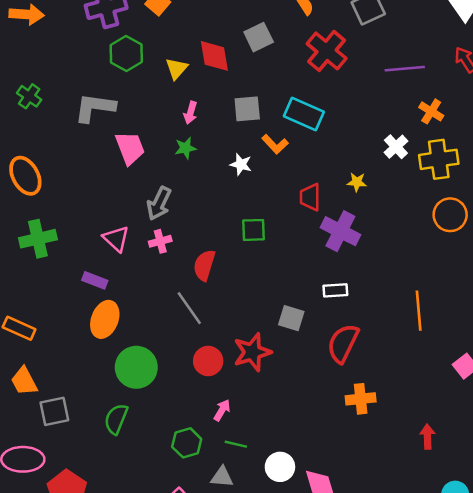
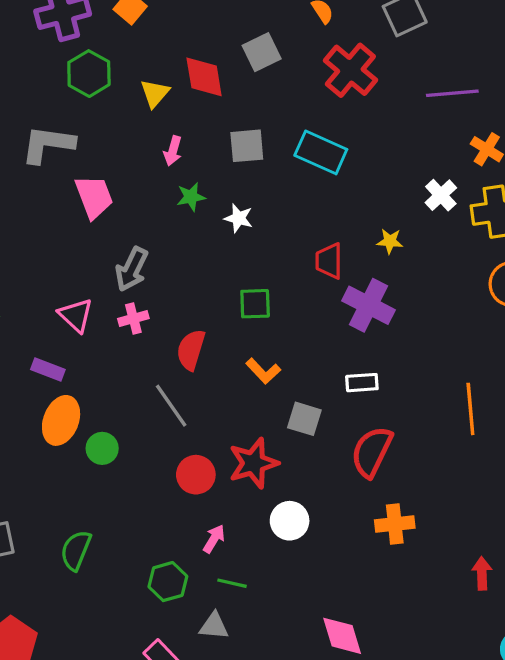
orange L-shape: (275, 144) -> (263, 371), moved
green star: (185, 148) -> (191, 197), moved
green circle: (136, 367) -> (102, 448), moved, size x0.6
white circle: (280, 467) -> (290, 521), moved

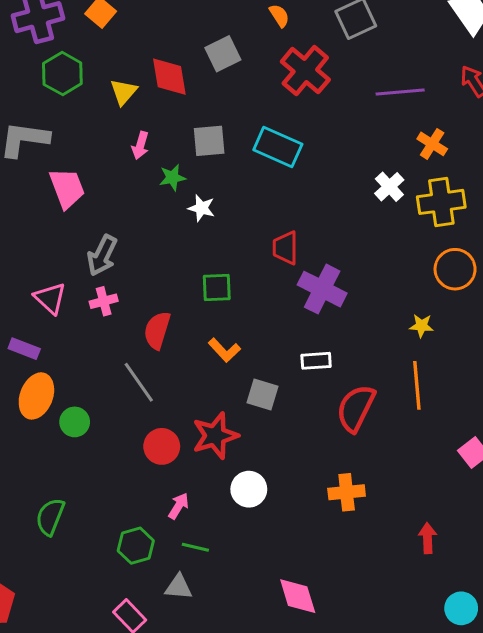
green star: (191, 197) -> (172, 178), moved
yellow star: (390, 241) -> (421, 326), moved
red semicircle: (372, 452) -> (356, 408), moved

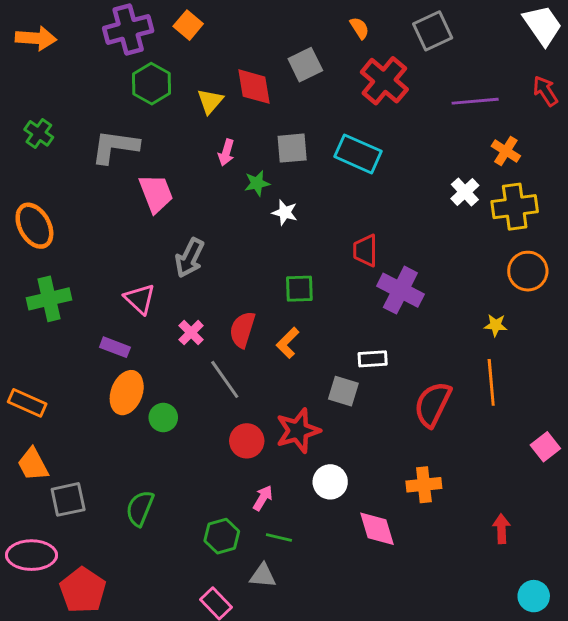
pink cross: (104, 301) -> (191, 333), moved, turned -30
orange L-shape: (224, 350) -> (288, 343), moved, turned 88
white rectangle: (316, 361) -> (373, 359), moved
pink diamond: (298, 596) -> (377, 529), moved

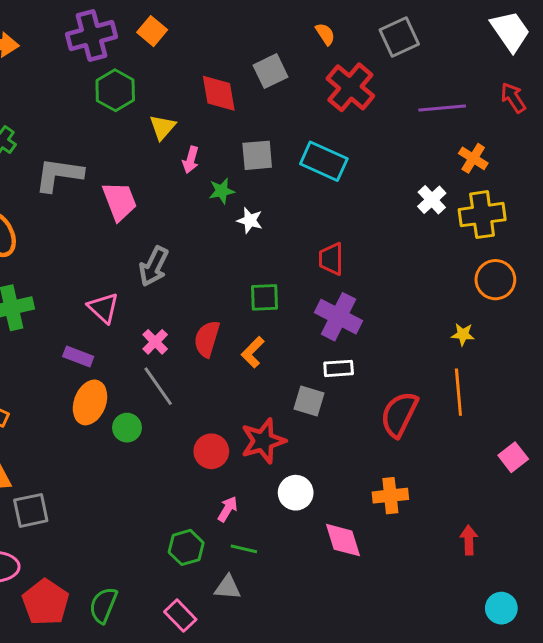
yellow triangle: (210, 101) -> (162, 127), moved
gray L-shape: (115, 147) -> (59, 175), moved
purple cross: (400, 290) -> (339, 317), moved
gray line: (225, 379) -> (158, 386), moved
green semicircle: (140, 508) -> (103, 605), moved

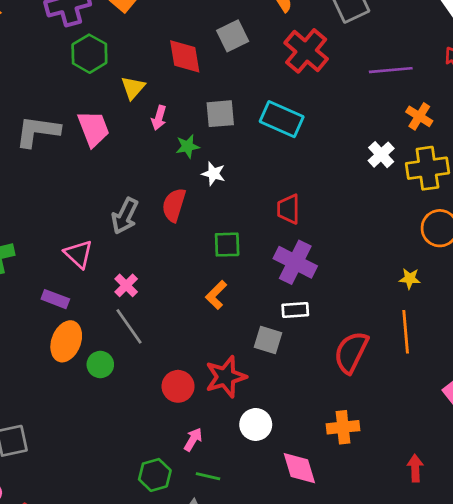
pink trapezoid: (120, 201) -> (93, 129), moved
red semicircle: (207, 339) -> (174, 205), moved

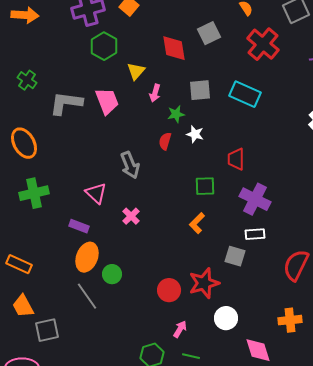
red semicircle: (174, 205) -> (165, 141), moved, size x0.7
red trapezoid: (288, 209) -> (236, 159), moved
gray arrow: (125, 216) -> (130, 165), turned -48
gray line: (129, 326) -> (87, 296), moved

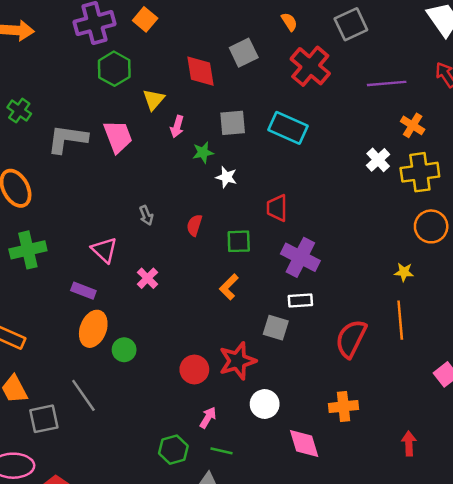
red semicircle: (165, 141) -> (194, 225), moved
gray arrow: (130, 165) -> (146, 215), size x0.6
gray line: (87, 296) -> (83, 395), moved

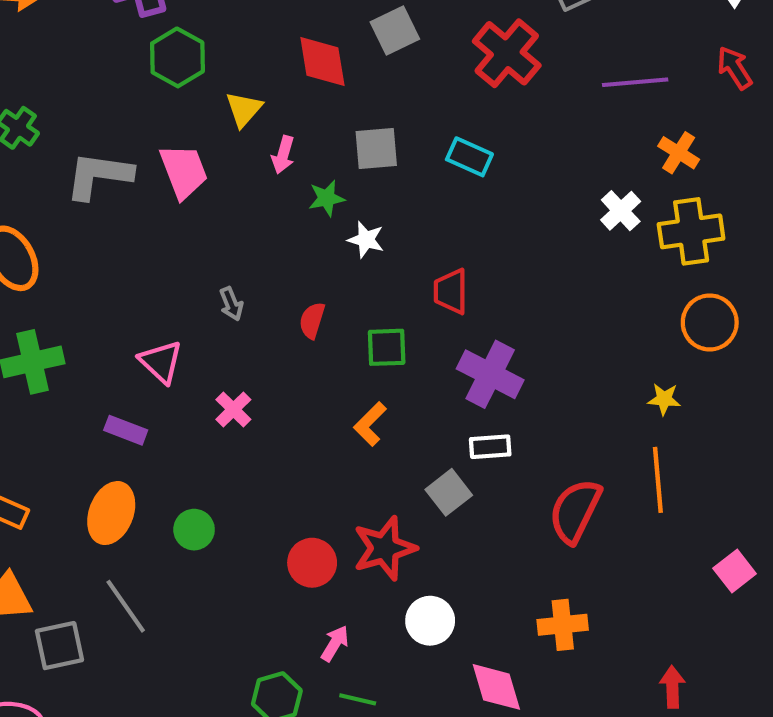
cyan rectangle: (288, 128) -> (469, 157), size x0.7
gray square: (276, 328) -> (449, 492), turned 35
orange ellipse: (93, 329) -> (111, 513), moved

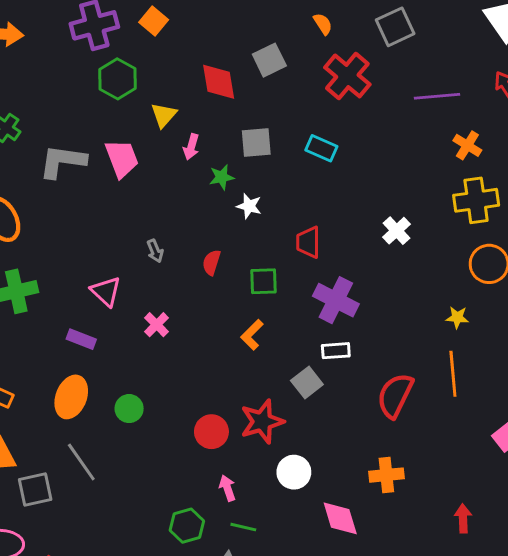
white cross: (621, 211) -> (397, 231), moved
pink arrow: (335, 643) -> (227, 488), turned -50

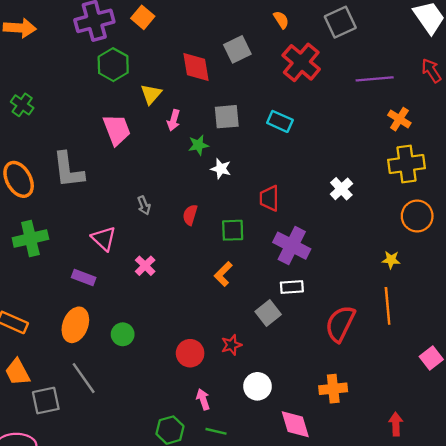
gray L-shape: (63, 161) -> (68, 170), moved, turned -105
red star: (262, 422) -> (231, 345), size x0.6

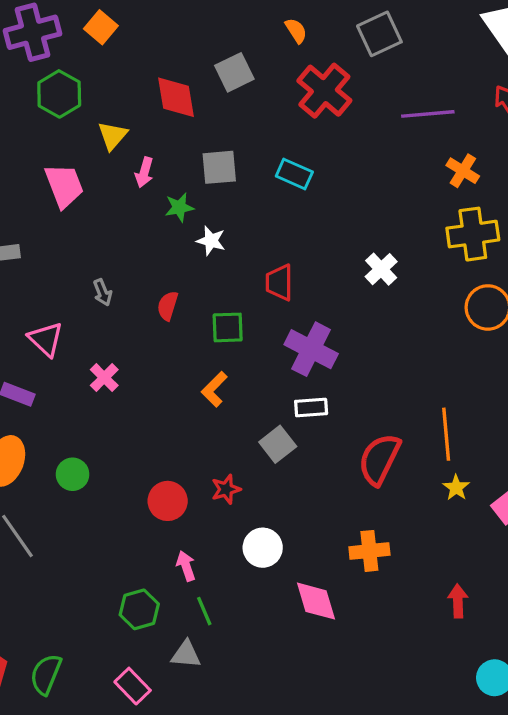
yellow star: (391, 260) -> (456, 488), moved, turned 30
green line: (216, 431) -> (204, 611), turned 54

